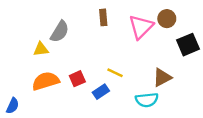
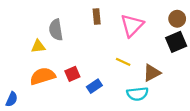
brown circle: (167, 19) -> (177, 19), moved
gray semicircle: (60, 32) -> (56, 30), turned 140
yellow line: (115, 73) -> (123, 62), moved

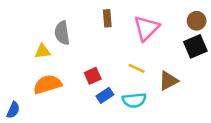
red square: (72, 74) -> (93, 76), moved
cyan semicircle: (137, 94) -> (134, 100), moved

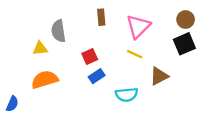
yellow line: (137, 68) -> (135, 54), moved
red square: (93, 76) -> (90, 56), moved
blue rectangle: (105, 95) -> (97, 76), moved

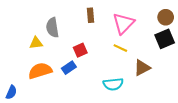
blue rectangle: (97, 76) -> (69, 68), moved

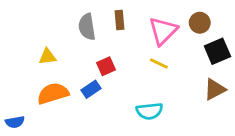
brown circle: (166, 17) -> (200, 23), moved
gray semicircle: (52, 28) -> (87, 27), moved
brown triangle: (142, 68) -> (215, 89), moved
blue semicircle: (11, 92) -> (15, 122), turned 56

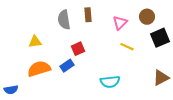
pink triangle: (163, 31) -> (120, 23), size x0.7
yellow line: (159, 64) -> (127, 47), moved
brown triangle: (215, 89) -> (161, 78), moved

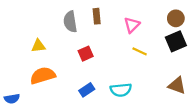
brown circle: (147, 17) -> (176, 18), moved
blue rectangle: (67, 66) -> (87, 90), moved
brown triangle: (161, 78) -> (177, 85), turned 48

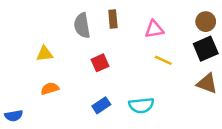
pink triangle: (132, 25) -> (154, 29), turned 35
orange semicircle: (43, 76) -> (50, 89), size x0.6
brown triangle: (177, 85) -> (207, 83), moved

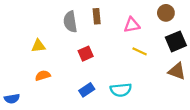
brown circle: (206, 22) -> (166, 13), moved

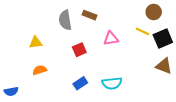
brown rectangle: (97, 16) -> (90, 15), turned -64
pink triangle: (132, 25) -> (111, 38), moved
yellow line: (140, 51) -> (142, 31), moved

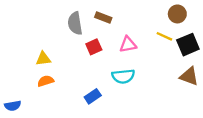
yellow triangle: (36, 43) -> (43, 59), moved
red square: (79, 50) -> (94, 47), moved
cyan semicircle: (112, 83) -> (123, 76), moved

